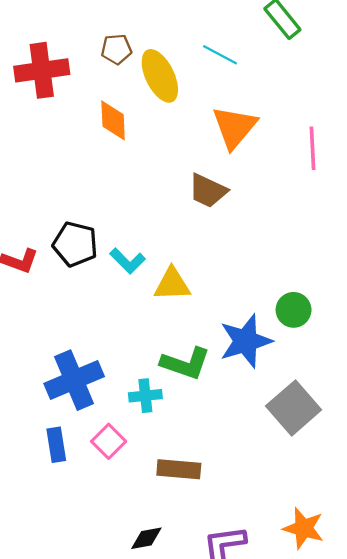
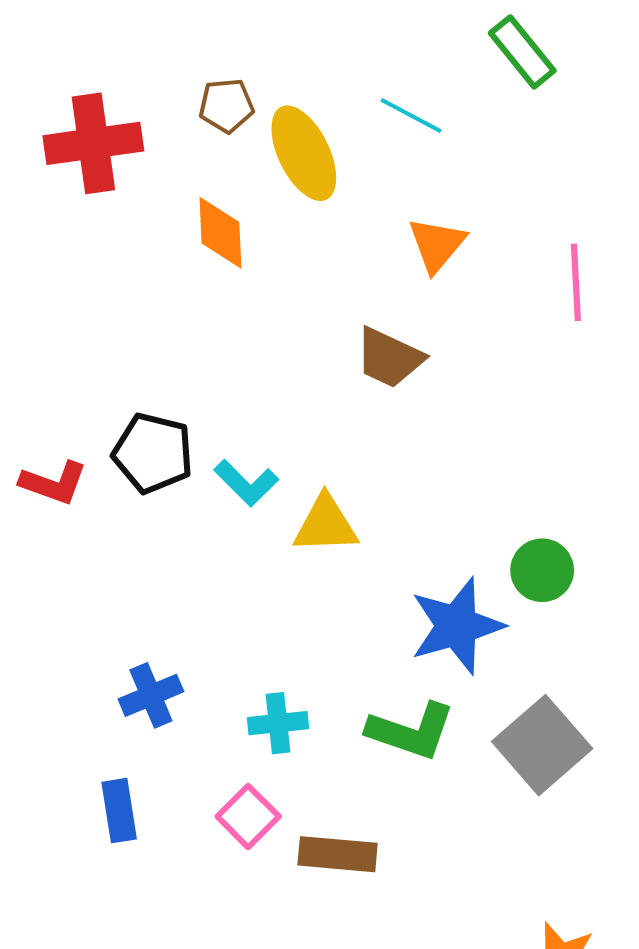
orange triangle: (234, 127) -> (437, 245), size x0.7
green L-shape: (185, 363) -> (411, 731), moved
blue cross: (74, 380) -> (151, 695), size x0.6
pink square: (109, 441) -> (248, 816), moved

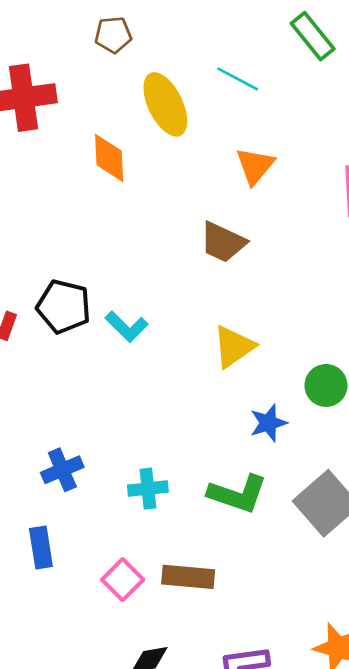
brown pentagon: (226, 106) -> (113, 35), moved
yellow triangle: (326, 525) -> (234, 347), moved, turned -33
blue star: (457, 626) -> (268, 423), size x0.6
pink square: (248, 816) -> (123, 580), moved

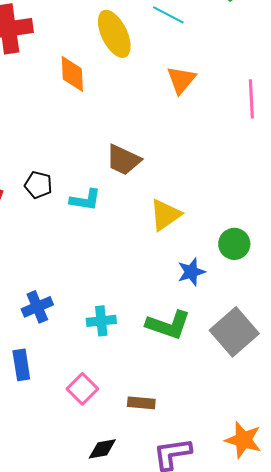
brown trapezoid: (223, 242) -> (123, 160), moved
black pentagon: (64, 306) -> (38, 185), size x0.7
cyan L-shape: (127, 327) -> (85, 200), turned -36
brown rectangle: (188, 577) -> (141, 403), moved, size x0.7

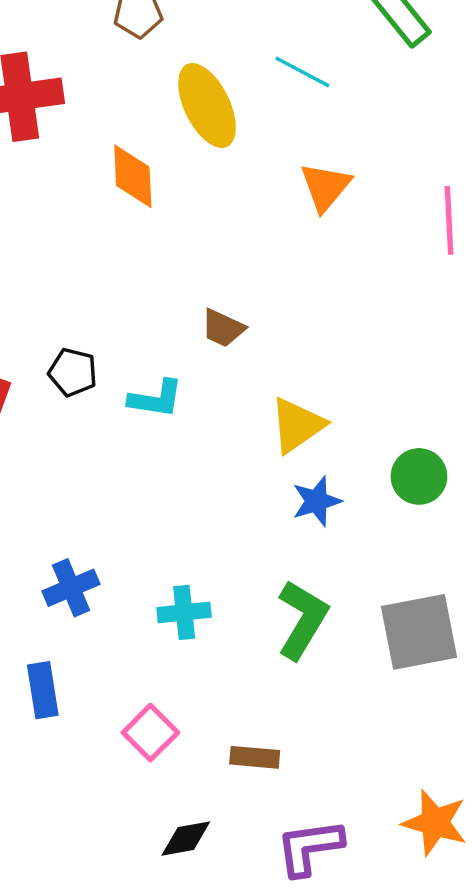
brown trapezoid: (123, 160) -> (223, 328), size x0.7
blue star: (191, 272) -> (317, 501), moved
green L-shape: (168, 325) -> (302, 620), turned -78
gray square: (234, 332) -> (419, 632), turned 30

